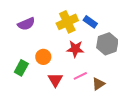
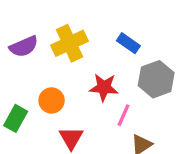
yellow cross: (67, 22) -> (70, 43), moved
pink line: (80, 76) -> (123, 115), moved, turned -40

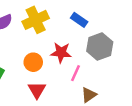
orange circle: (52, 100) -> (33, 62), moved

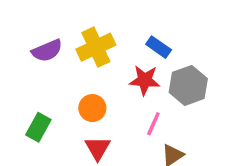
red star: (61, 53) -> (145, 80), moved

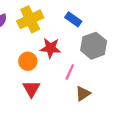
red star: (145, 80) -> (51, 48), moved

